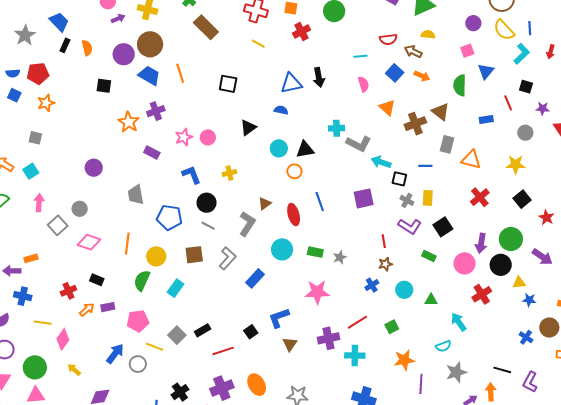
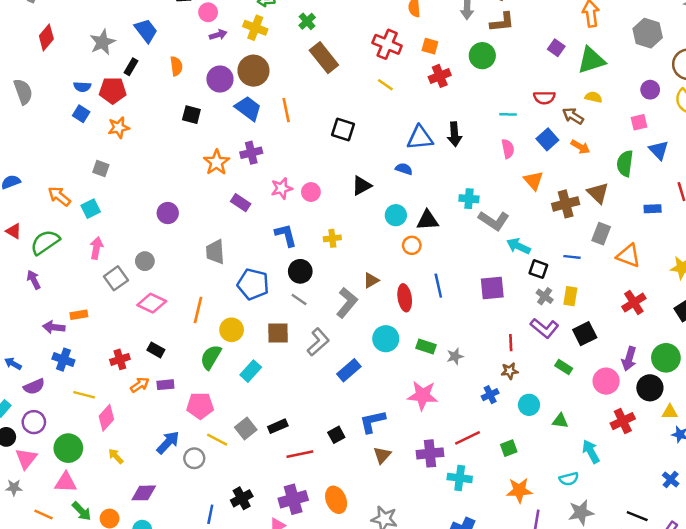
black rectangle: (65, 45) -> (131, 67), moved
blue triangle: (486, 71) -> (659, 150), turned -30

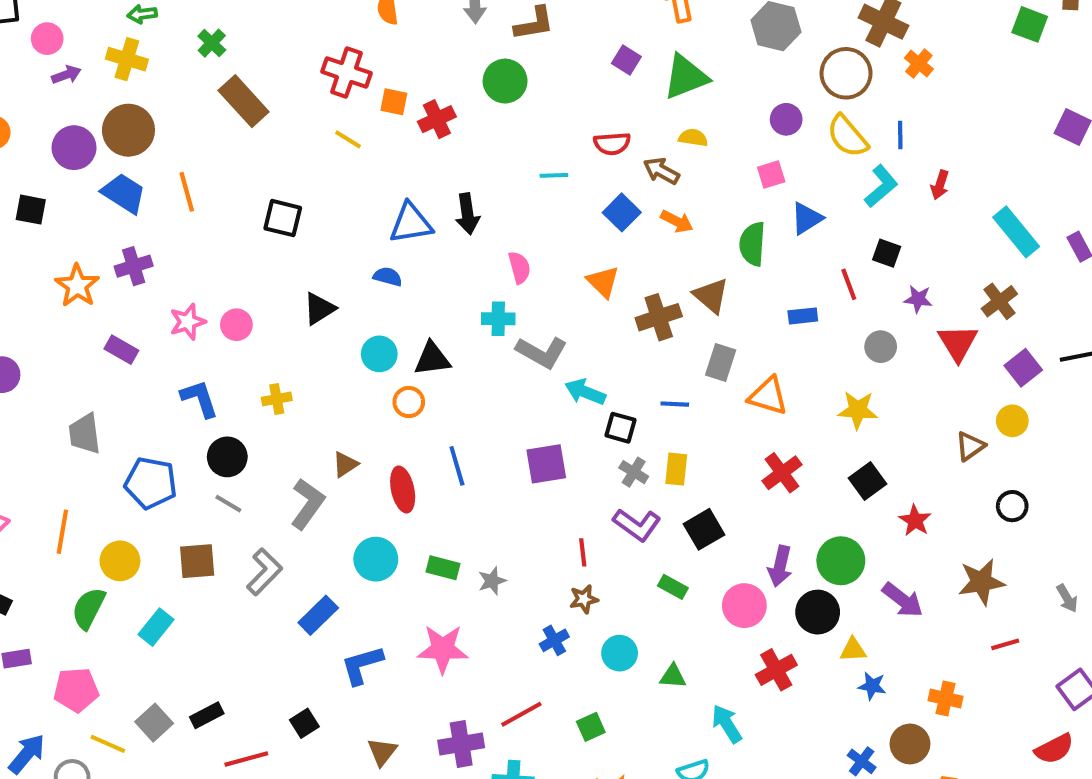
orange square: (430, 46) -> (394, 102), moved
pink semicircle: (508, 149) -> (519, 268), moved
blue triangle: (659, 150) -> (807, 218), turned 45
blue L-shape: (372, 422) -> (362, 665), moved

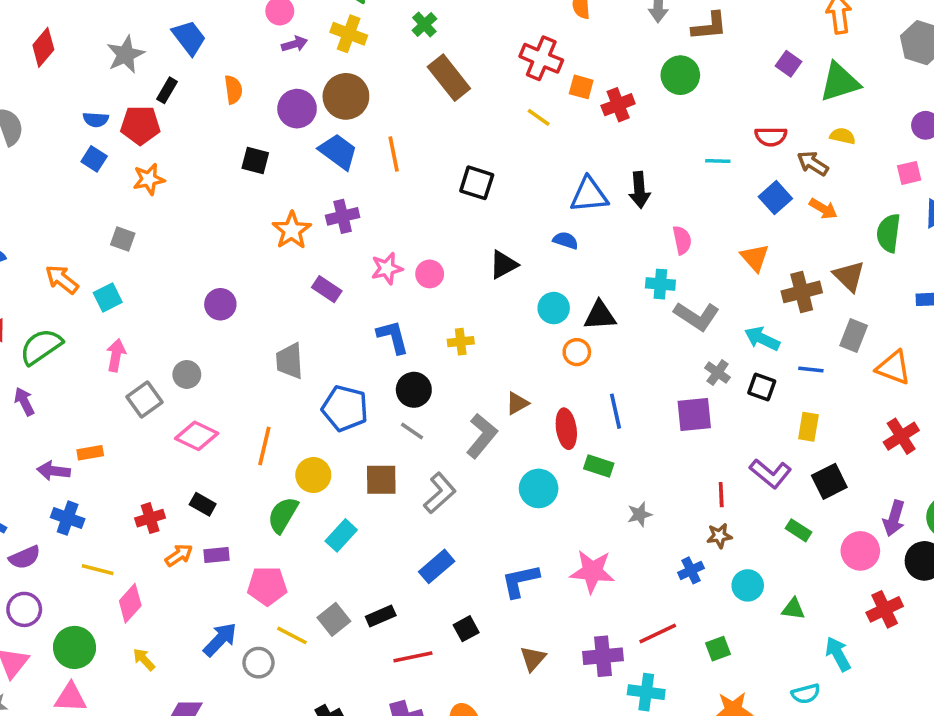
cyan arrow: (585, 392) -> (762, 339), moved
gray cross: (634, 472) -> (718, 373), moved
green rectangle: (443, 568) -> (599, 466), moved
blue rectangle: (318, 615) -> (437, 566), moved

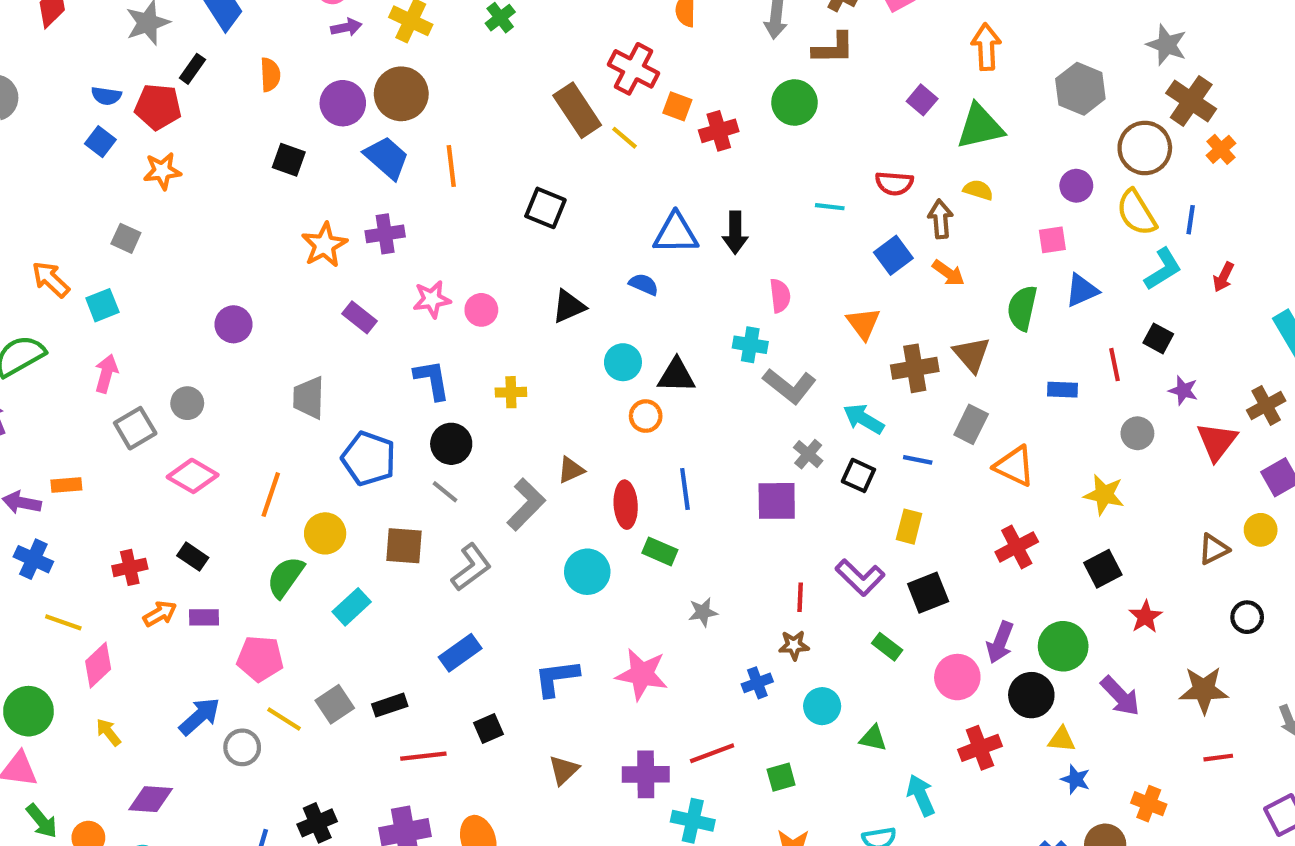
brown rectangle: (449, 78) -> (577, 110), moved
brown arrow: (813, 163) -> (941, 219), turned 48

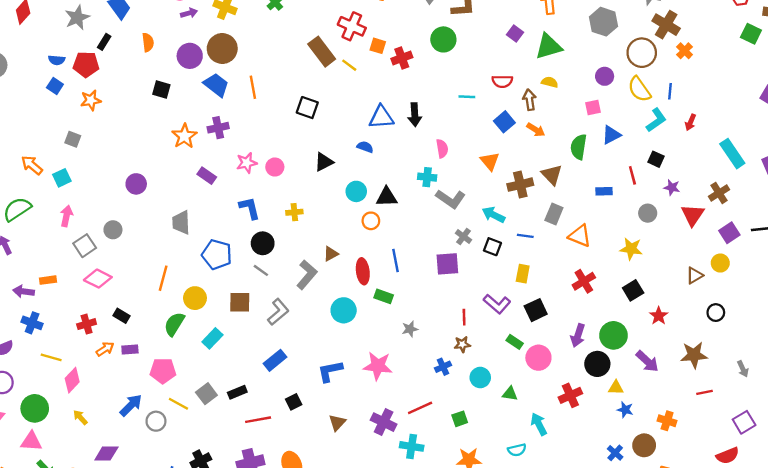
pink diamond: (193, 476) -> (98, 279), moved
pink circle: (957, 677) -> (538, 358), moved
purple cross: (646, 774) -> (384, 422), turned 30

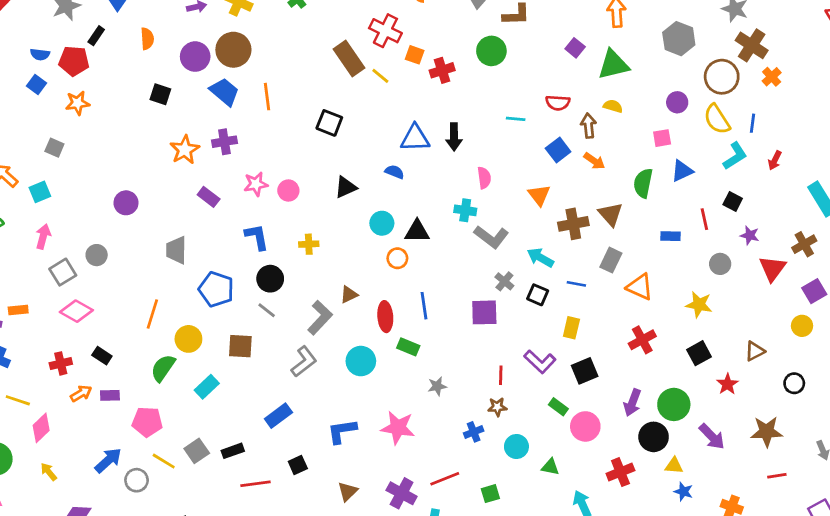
brown triangle: (695, 276) -> (755, 351), moved
gray L-shape: (278, 312) -> (304, 362), moved

